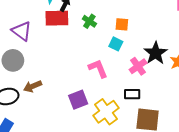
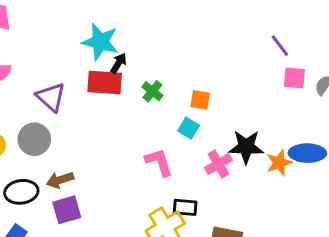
black star: (156, 53) -> (246, 147), turned 30
black rectangle: (132, 94) -> (185, 207), moved
purple square: (78, 100) -> (67, 210), moved

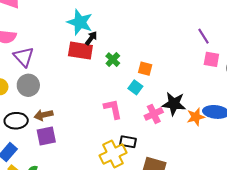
purple triangle: (51, 97) -> (24, 57), moved

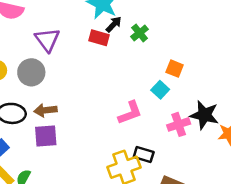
red rectangle: (80, 51) -> (99, 38), size x0.7
purple triangle: (24, 57) -> (47, 40), moved
green cross: (113, 60) -> (140, 33), moved
pink L-shape: (113, 109) -> (130, 113), turned 75

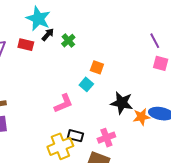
red rectangle: (99, 38) -> (26, 45), moved
pink cross: (179, 124) -> (106, 138), moved

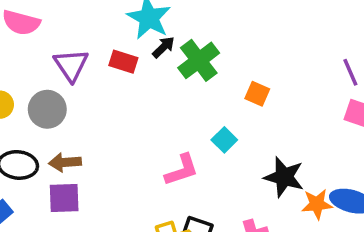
green cross: (68, 41) -> (199, 60), size x1.6
orange square: (97, 67) -> (257, 94), moved

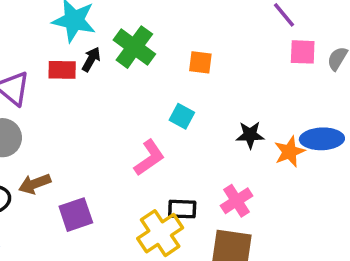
black arrow: (163, 47) -> (91, 59), moved
black star: (284, 177) -> (250, 135), size x0.7
purple square: (64, 198) -> (76, 215), moved

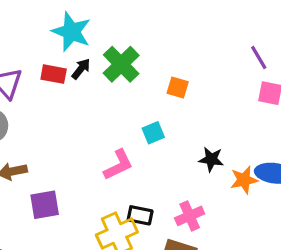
cyan square: (182, 116) -> (153, 133), turned 30

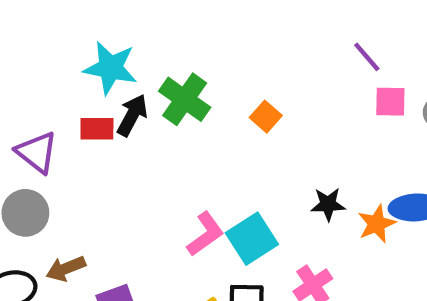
black arrow: (81, 69) -> (132, 115), size x1.4
orange square: (178, 87) -> (266, 117), turned 35
cyan square: (153, 133) -> (252, 239), moved, size x1.6

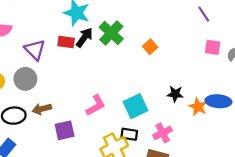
purple line: (367, 57) -> (204, 14), moved
orange star: (377, 224) -> (198, 107), turned -30
pink L-shape: (205, 234) -> (96, 105), moved

